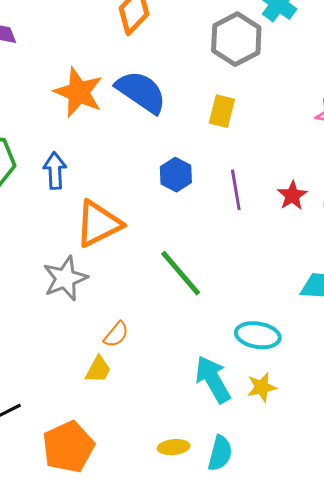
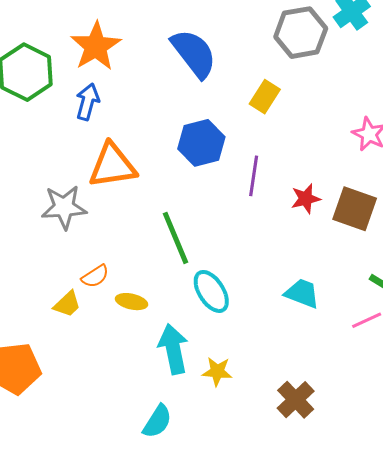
orange star: (78, 92) -> (96, 46), moved
blue hexagon: (176, 175) -> (201, 143), size x1.4
cyan ellipse: (258, 335) -> (211, 291), moved, turned 30
yellow ellipse: (174, 447) -> (132, 302), moved

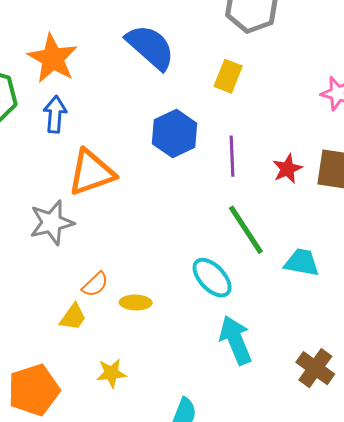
green line: (176, 238) -> (246, 230), moved
cyan arrow: (173, 349) -> (236, 340), moved
yellow star: (217, 372) -> (111, 373), moved

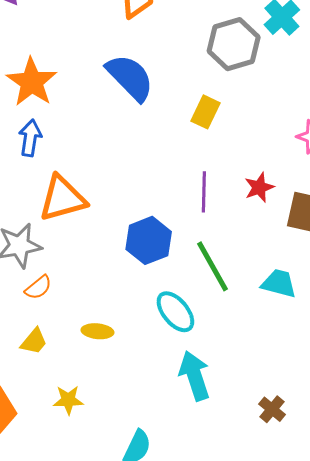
blue hexagon: (175, 133) -> (149, 240), moved
red star: (287, 169) -> (259, 187), moved
cyan trapezoid: (302, 262) -> (279, 283), moved
orange semicircle: (95, 284) -> (38, 287), moved
brown cross: (315, 368) -> (272, 409), size x0.7

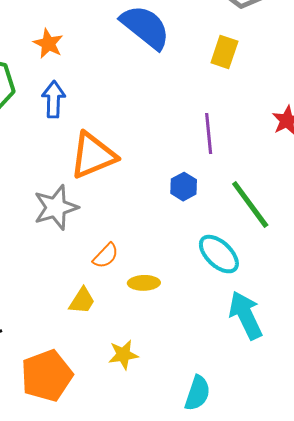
orange star: (32, 82) -> (48, 44), size x0.6
purple line: (204, 192) -> (209, 133), moved
blue hexagon: (149, 240) -> (184, 187), size x0.6
orange semicircle: (38, 287) -> (106, 256), moved

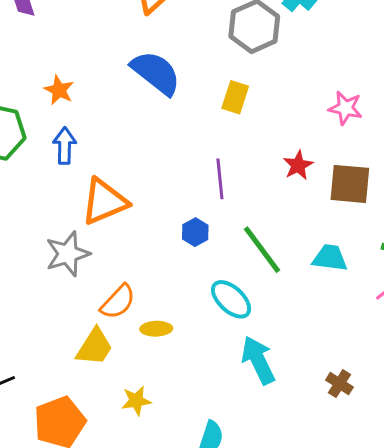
orange semicircle: (106, 256) -> (118, 302), size x1.4
yellow trapezoid: (82, 301) -> (95, 347), size x1.4

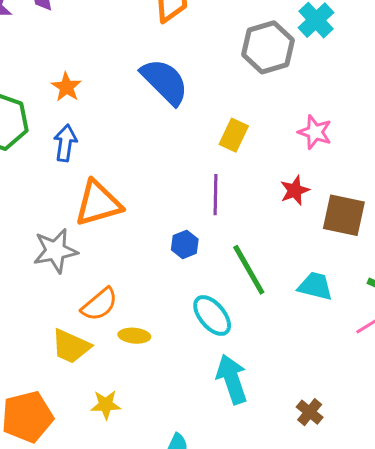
yellow rectangle: (235, 97) -> (234, 135), moved
pink star: (345, 108) -> (315, 132), moved
yellow trapezoid: (95, 347) -> (71, 346), turned 75

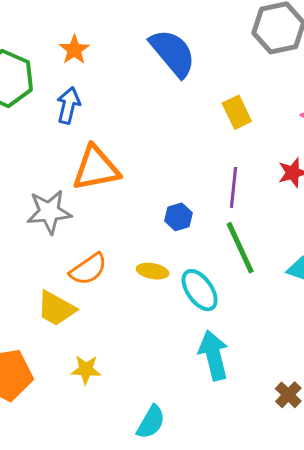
yellow rectangle: (234, 135) -> (237, 112), turned -56
purple line: (216, 195) -> (234, 187), moved
yellow ellipse: (134, 336) -> (153, 271), moved

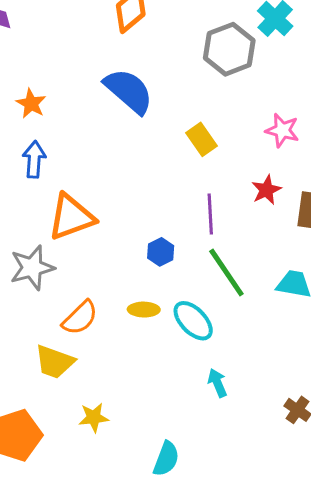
cyan arrow: (214, 355) -> (217, 383), size x0.6

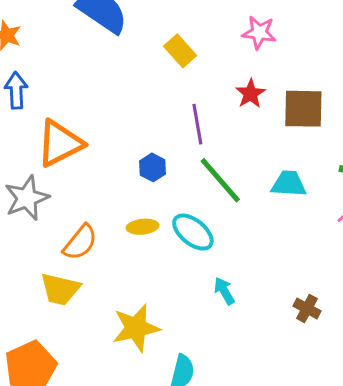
yellow star: (94, 417) -> (136, 328), moved, size x1.6

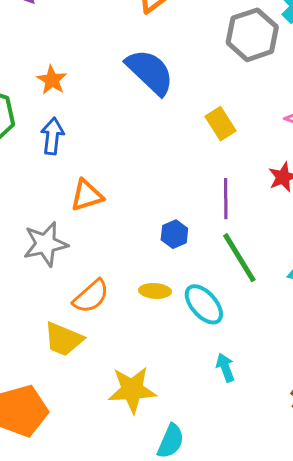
orange triangle: (60, 143) -> (87, 195), size x0.7

